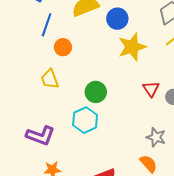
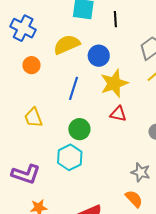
blue line: (47, 25) -> (73, 88), moved
orange circle: (63, 47) -> (31, 65), moved
red triangle: (151, 89) -> (118, 114), moved, turned -42

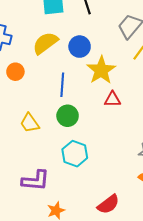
green circle: (79, 129) -> (68, 116), moved

